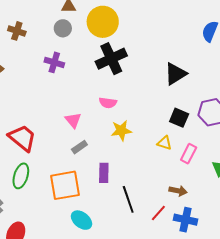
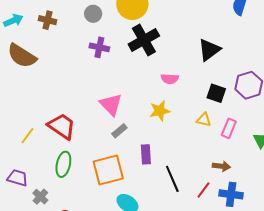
purple cross: (54, 62) -> (99, 47), moved
pink semicircle: (108, 103) -> (170, 79), moved
pink triangle: (73, 120) -> (111, 104), size x1.4

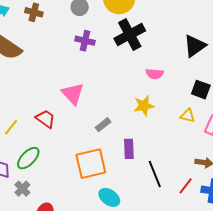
pink triangle: (111, 104) -> (73, 94), moved
red trapezoid: (62, 126) -> (45, 119), size x0.7
green ellipse: (63, 164) -> (28, 158), moved, turned 30

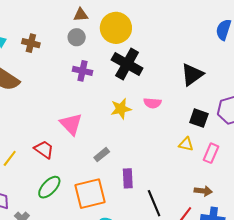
black cross: (130, 35) -> (127, 64), turned -32
yellow star: (144, 106) -> (121, 109), moved
green ellipse: (28, 158) -> (49, 187), moved

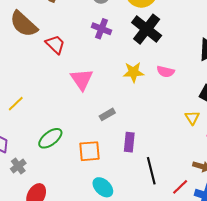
yellow triangle: (186, 144) -> (192, 118), turned 35
red trapezoid: (44, 149) -> (55, 44), moved
orange square: (90, 194) -> (89, 151), size x0.7

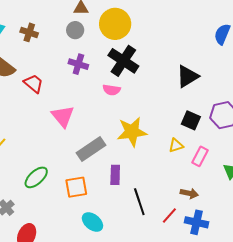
yellow star: (133, 72) -> (132, 132), moved, size x1.4
pink semicircle: (166, 72) -> (112, 90), moved
gray rectangle: (107, 114) -> (91, 149), size x1.8
yellow triangle: (192, 118) -> (176, 145), turned 49

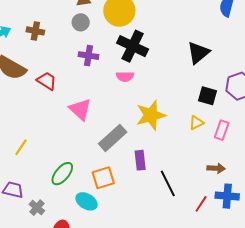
red line: (169, 215) -> (201, 204), moved
cyan ellipse: (92, 222) -> (87, 201), moved

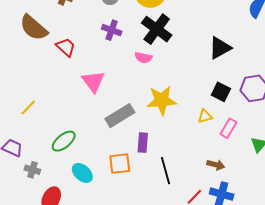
orange square: (103, 178) -> (120, 164), moved
gray cross: (37, 208) -> (32, 170), turned -35

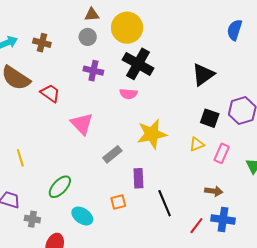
yellow line: (28, 108) -> (20, 158), turned -54
gray rectangle: (120, 116) -> (112, 154), size x0.7
orange square: (120, 164) -> (118, 202), size x0.7

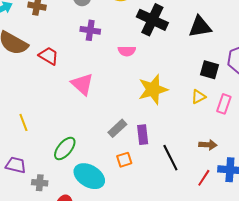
black cross: (138, 64) -> (152, 20), moved
black triangle: (203, 75) -> (200, 27), turned 30
gray rectangle: (112, 154) -> (117, 128), moved
brown arrow: (214, 191) -> (208, 145), moved
cyan ellipse: (82, 216) -> (89, 176), size x1.4

